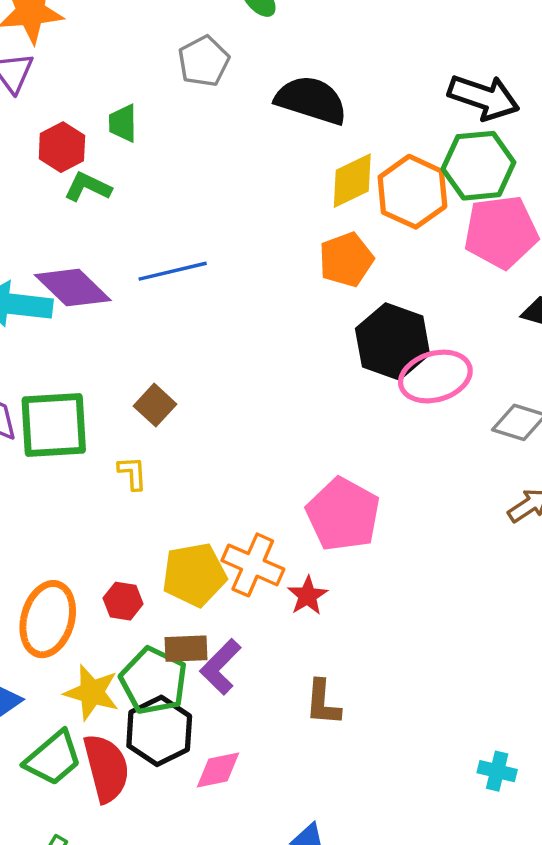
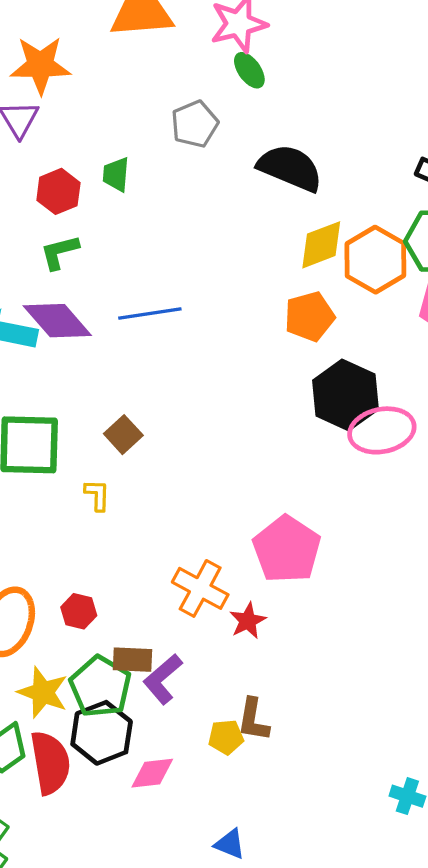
green L-shape: (88, 187) -> (59, 252), moved, turned -45
yellow pentagon: (194, 575) -> (226, 737), moved, size x0.6

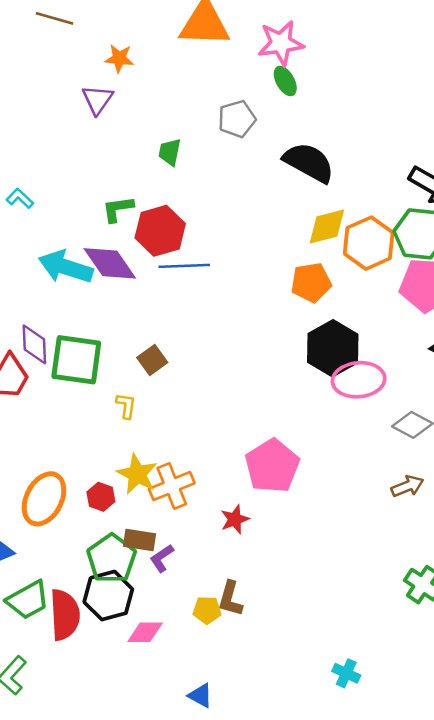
orange star: (40, 65) -> (119, 58), size x0.6
red hexagon: (58, 191) -> (160, 231), moved, size x1.4
orange cross: (200, 588) -> (172, 486), moved, turned 33
purple L-shape: (163, 679) -> (162, 558), size x0.7
yellow star: (43, 692) -> (137, 474), moved

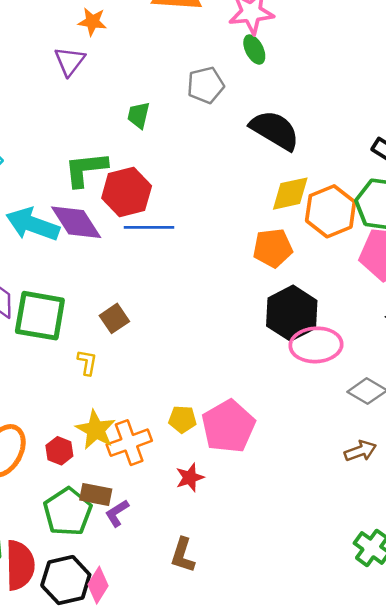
green L-shape: (118, 209) -> (86, 169), size x1.4
black hexagon: (108, 596) -> (66, 580), moved
yellow pentagon: (207, 610) -> (182, 419), moved
pink diamond: (145, 632) -> (98, 585), turned -60

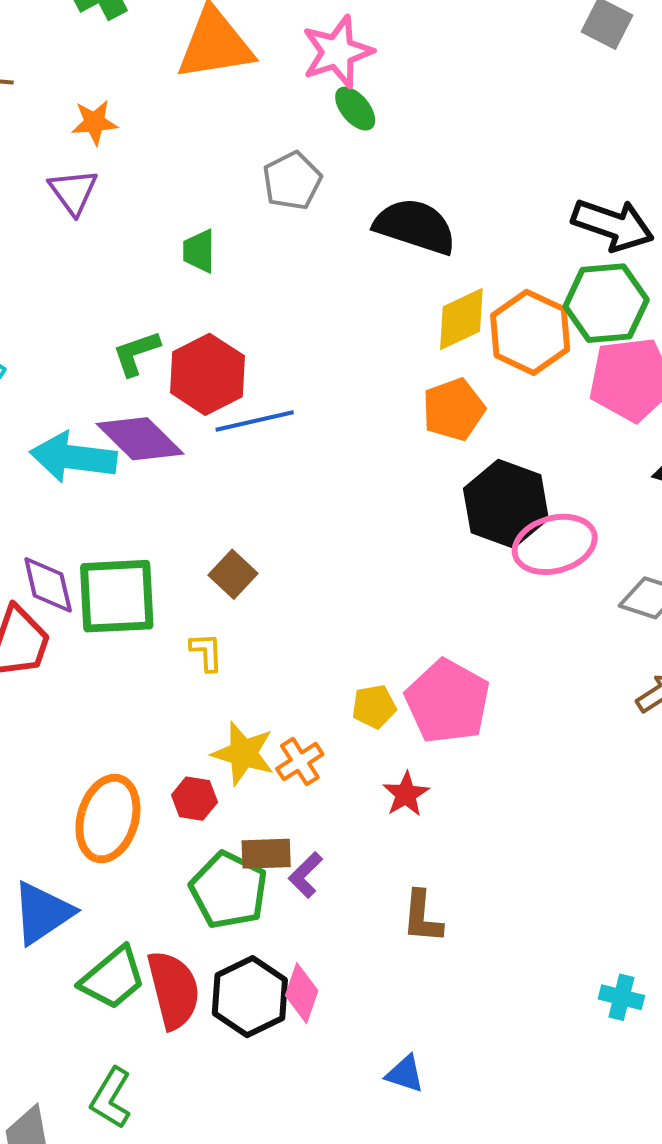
green L-shape: (86, 169) -> (136, 353), size x0.7
orange cross: (129, 443) -> (300, 762), size x0.7

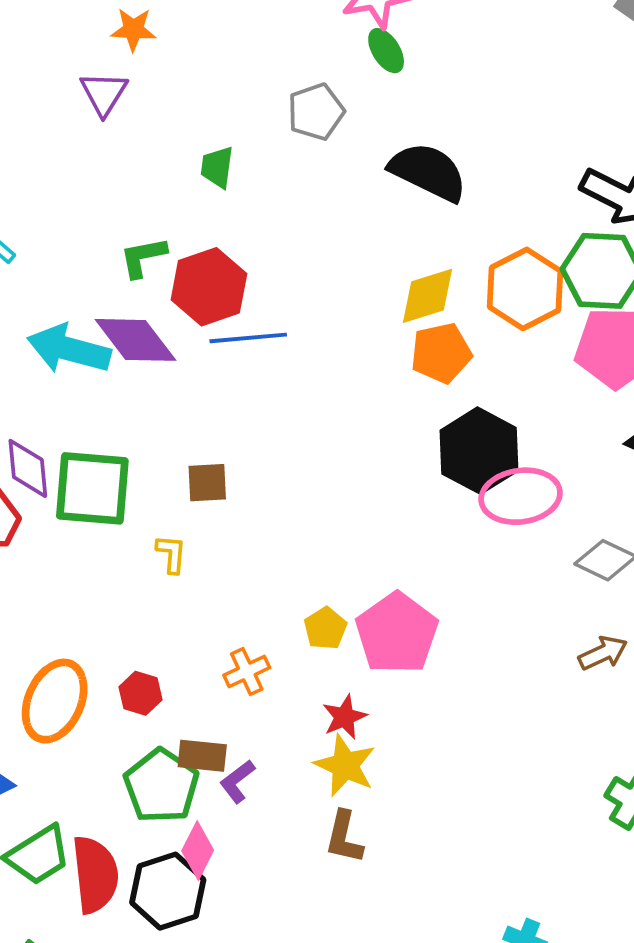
yellow diamond: (461, 319) -> (428, 296), moved
brown square: (233, 574) -> (207, 483), turned 36
yellow pentagon: (374, 707) -> (325, 628), turned -30
yellow star: (243, 753) -> (345, 765), moved
pink diamond: (302, 993) -> (198, 850), moved

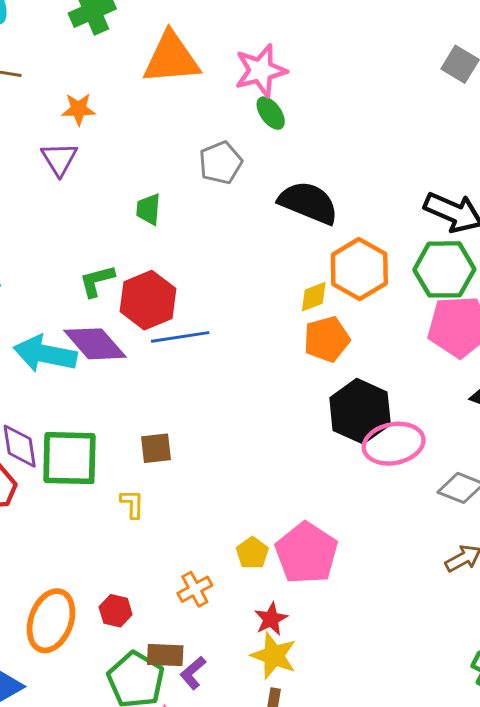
orange hexagon: (525, 289) -> (359, 269), moved
yellow diamond: (428, 296) -> (314, 297), size x0.7

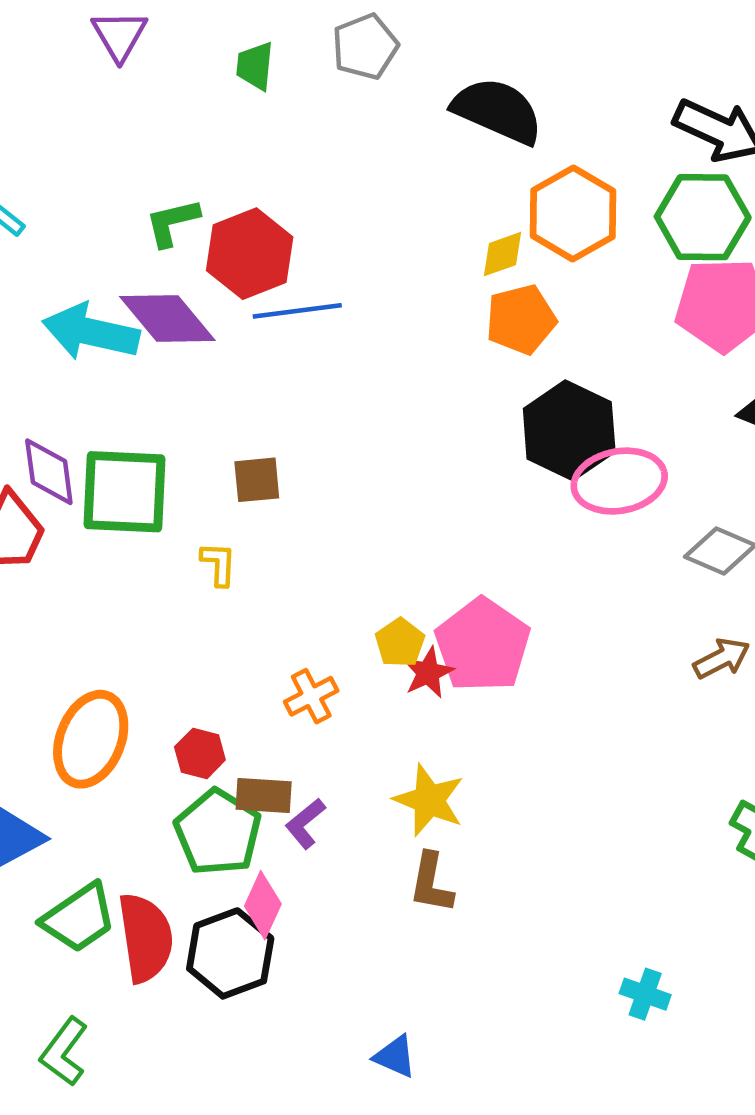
green trapezoid: (148, 209) -> (255, 66), moved
red hexagon: (116, 611) -> (200, 753), moved
red star: (271, 619) -> (428, 673), moved

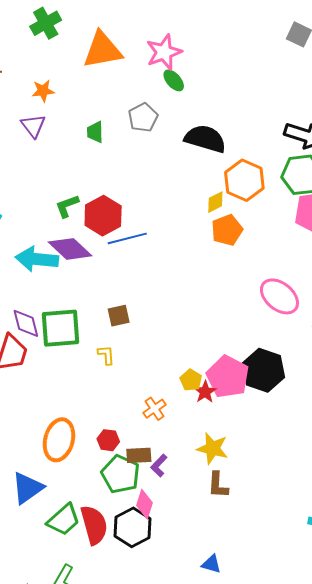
black hexagon: (569, 430) -> (263, 370), moved
pink ellipse: (619, 481) -> (279, 296), turned 57

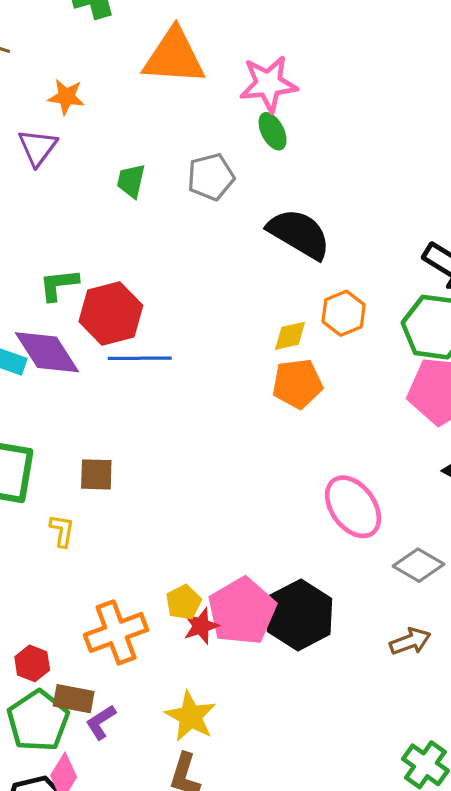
orange hexagon: (244, 180) -> (344, 313), size x0.7
orange cross: (154, 409) -> (116, 632), size x1.6

